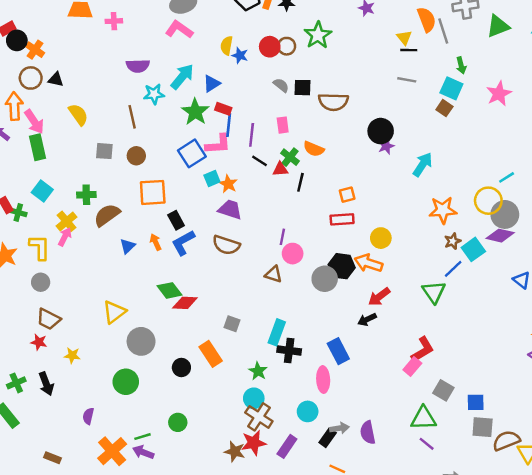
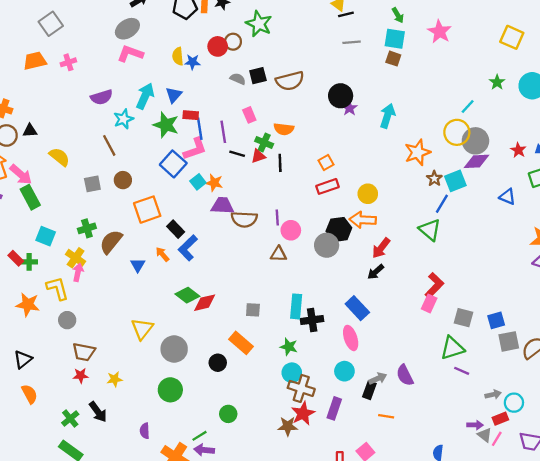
brown semicircle: (226, 245) -> (244, 219), moved
cyan square: (473, 249) -> (455, 181), turned 30

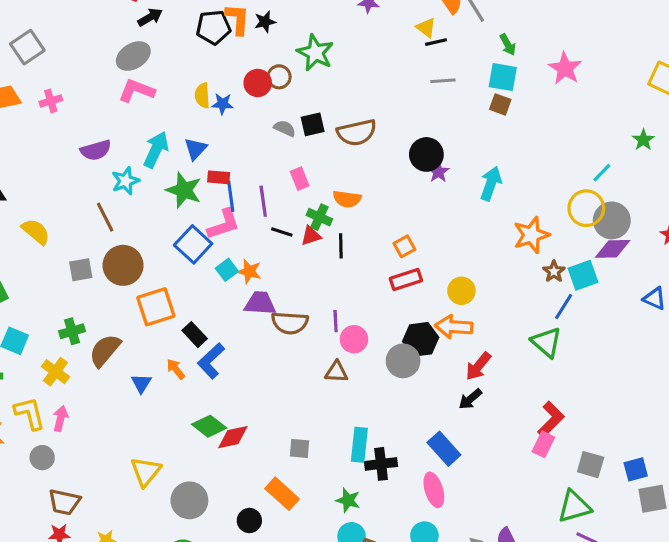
brown circle: (123, 180) -> (123, 265), size x1.6
pink arrow: (78, 272) -> (60, 419), moved

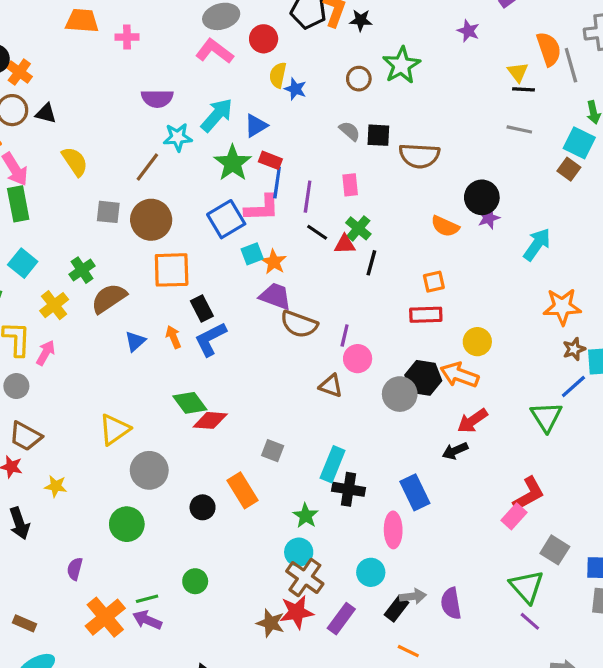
red circle: (258, 83) -> (264, 39), moved
orange semicircle: (347, 199) -> (445, 226), moved
brown line: (105, 217) -> (147, 167), turned 48
green cross: (72, 331) -> (82, 270), turned -35
green triangle: (574, 507) -> (527, 587), turned 48

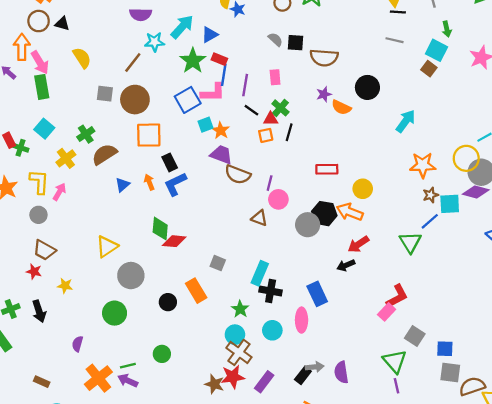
purple star: (489, 218) -> (324, 94), moved
orange square: (434, 282) -> (266, 135), moved
green diamond: (190, 403) -> (160, 229), turned 40
cyan circle: (371, 572) -> (272, 330), moved
purple line: (530, 621) -> (397, 386), turned 35

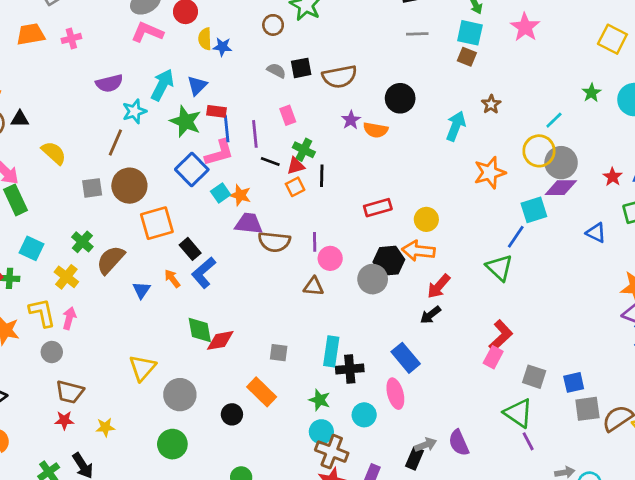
brown star: (431, 195) -> (491, 104), moved

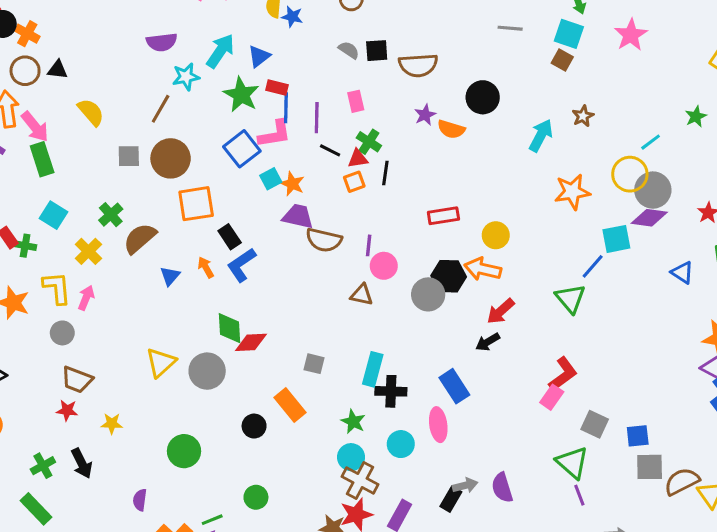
gray circle: (180, 395) -> (207, 371), moved

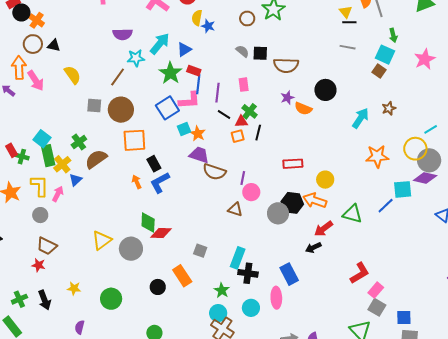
green rectangle: (42, 159) -> (48, 156), moved
blue triangle: (170, 276) -> (76, 180), moved
green triangle: (570, 298) -> (352, 214), moved, turned -40
pink rectangle: (552, 397) -> (376, 290), moved
yellow star: (112, 424) -> (74, 288), moved

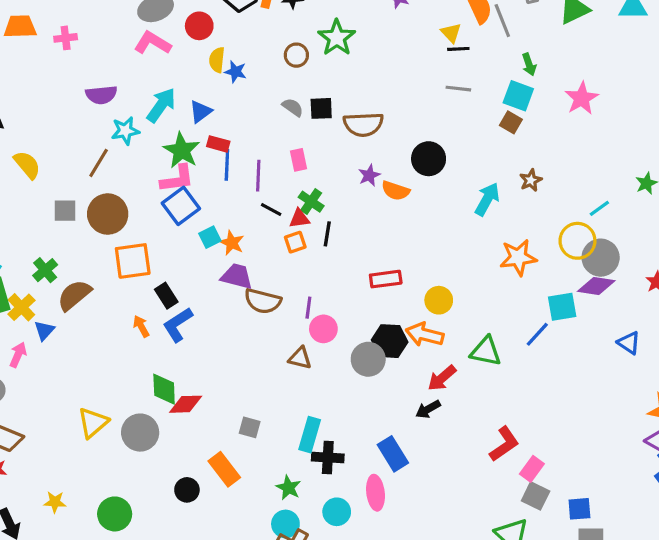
pink L-shape: (189, 100) -> (177, 179), moved

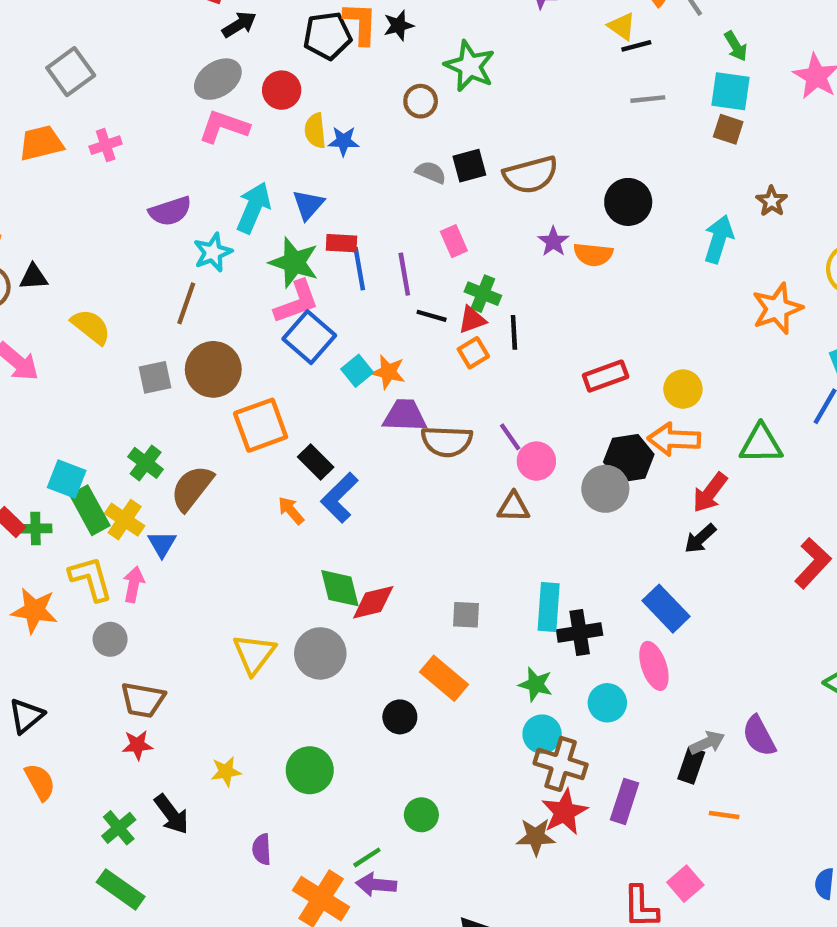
purple line: (308, 308) -> (510, 437), turned -30

